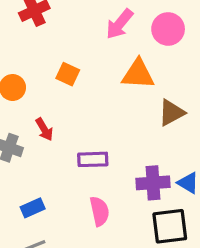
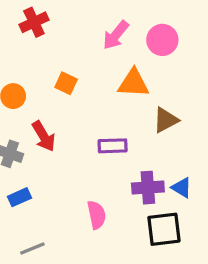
red arrow: (44, 129) -> (44, 136), size x1.4
purple rectangle: (93, 159) -> (113, 146), moved
blue rectangle: (33, 208) -> (20, 197), moved

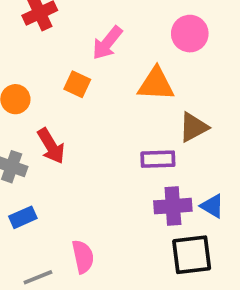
pink arrow: (116, 35) -> (107, 43), moved
purple rectangle: (113, 146) -> (158, 159), moved
pink semicircle: (97, 215) -> (83, 257), moved

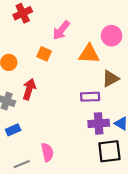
pink circle: (190, 34) -> (112, 36), moved
red arrow: (51, 146) -> (29, 89), turned -132

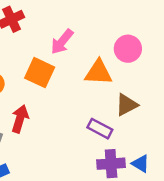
orange square: (44, 54) -> (40, 73), size x1.5
purple rectangle: (90, 97) -> (100, 129), turned 30

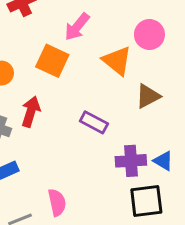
orange triangle: (98, 73) -> (117, 61), turned 36
purple rectangle: (100, 129) -> (94, 122), moved

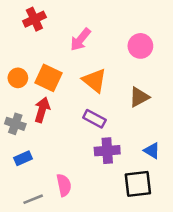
orange square: (52, 61) -> (49, 78), moved
orange triangle: (117, 61) -> (94, 80), moved
purple cross: (131, 161) -> (107, 151), moved

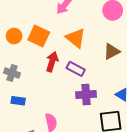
red arrow: (42, 110) -> (52, 62), moved
blue rectangle: (23, 158) -> (18, 101), turned 32

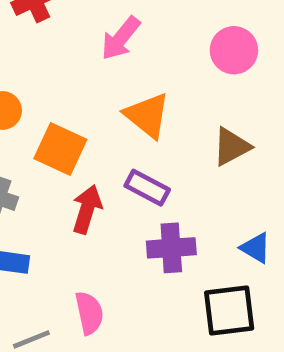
orange square: (39, 36) -> (60, 149), moved
red arrow: (52, 62) -> (87, 209), moved

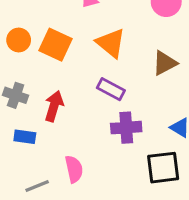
orange square: (60, 149) -> (56, 45), moved
red arrow: (87, 209) -> (54, 106), moved

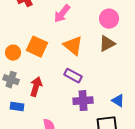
orange circle: (19, 40) -> (13, 53), moved
brown triangle: (165, 63) -> (107, 44), moved

